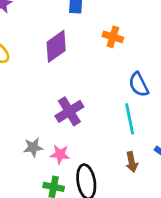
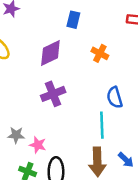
purple cross: (69, 111) -> (53, 94), moved
brown arrow: (132, 162) -> (97, 162), size x1.6

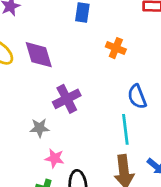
purple diamond: (50, 53) -> (39, 55), moved, turned -76
gray star: (16, 135) -> (40, 128), moved

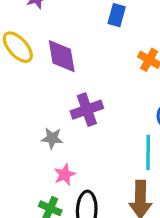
pink star: (55, 158) -> (65, 175), turned 30

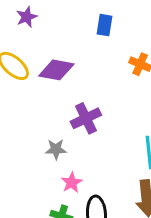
purple diamond: (62, 56) -> (56, 70), turned -64

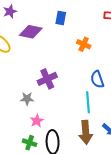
purple diamond: (56, 70) -> (31, 32), moved

